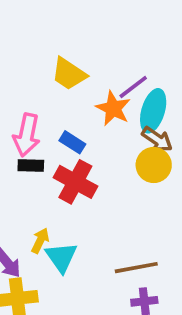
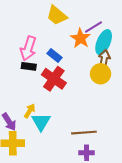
brown arrow: (157, 139) -> (104, 59), turned -120

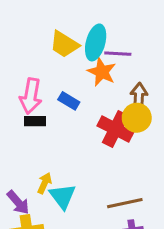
purple line: (93, 27) -> (118, 54), turned 42
cyan ellipse: (104, 42) -> (96, 42), moved
red cross: (54, 79) -> (115, 129), moved

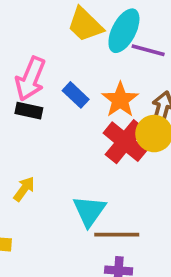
orange star: (102, 72) -> (120, 100), moved
cyan triangle: (62, 196) -> (89, 211), moved

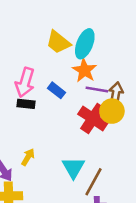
purple line: (148, 50) -> (97, 89), moved
orange star: (120, 100) -> (85, 70), moved
brown line: (117, 235) -> (93, 182), turned -56

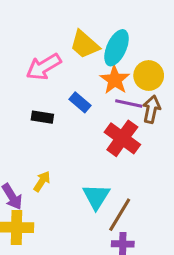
pink arrow: (25, 82) -> (44, 67), moved, turned 40
yellow circle: (112, 111) -> (149, 76), moved

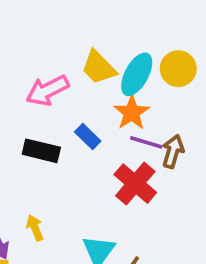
yellow circle: (149, 76) -> (178, 69), moved
black rectangle: (42, 117) -> (41, 151), size x1.4
yellow arrow: (42, 181) -> (35, 228), turned -60

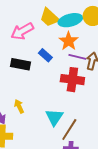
cyan ellipse: (137, 74) -> (70, 20), turned 50
red cross: (135, 184) -> (72, 80), turned -30

